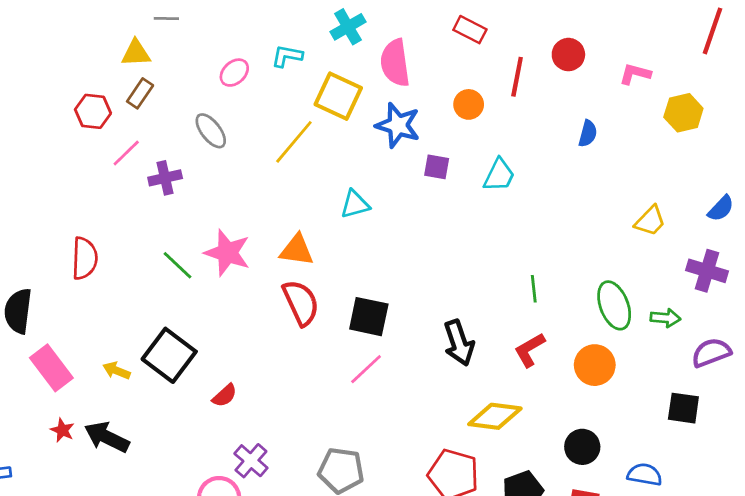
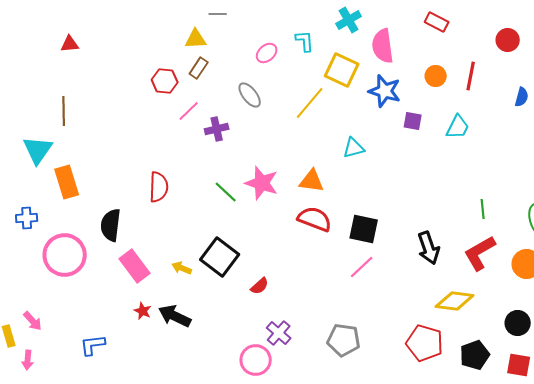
cyan L-shape: (287, 56) -> (305, 41), turned 75
red line: (517, 77) -> (471, 76), moved
red semicircle: (301, 303) -> (315, 219), turned -44
red L-shape: (530, 350) -> (480, 253), size x1.4

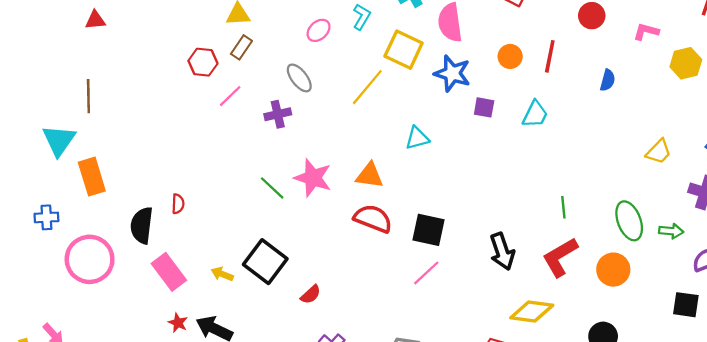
cyan L-shape: (305, 41) -> (362, 17), turned 35
purple cross: (217, 129) -> (278, 114), moved
red semicircle: (159, 187) -> (178, 204), moved, size x0.6

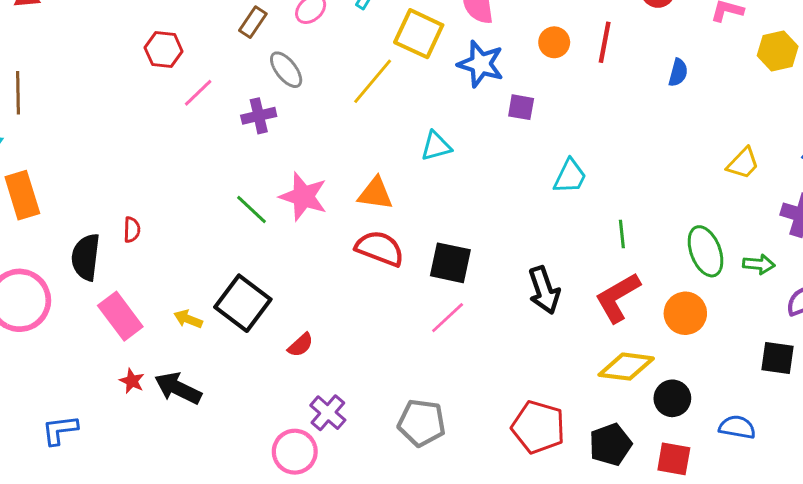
brown rectangle: (241, 47) -> (253, 22), moved
cyan trapezoid: (535, 114) -> (570, 176), moved
yellow diamond: (532, 311) -> (626, 367), moved

